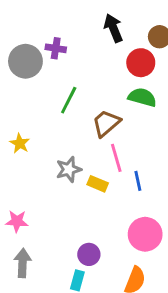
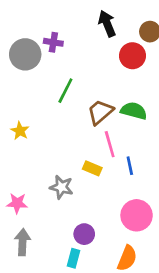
green semicircle: (142, 97) -> (134, 111), moved
gray star: (69, 169) -> (61, 187), moved, turned 30

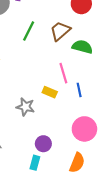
brown trapezoid: (100, 112) -> (60, 31), moved

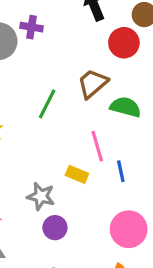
green line: (29, 31) -> (47, 104), moved
purple circle: (43, 144) -> (55, 228), moved

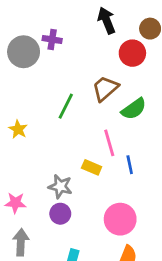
green semicircle: (125, 107) -> (134, 109), turned 130
purple circle: (55, 228) -> (60, 214), moved
pink circle: (129, 229) -> (120, 219), moved

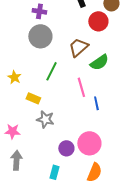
gray circle: (24, 52) -> (40, 36), moved
green line: (66, 106) -> (51, 71), moved
yellow rectangle: (92, 167) -> (33, 98), moved
purple circle: (60, 214) -> (66, 148), moved

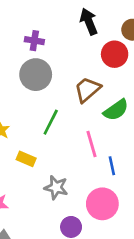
gray star: (45, 119) -> (56, 187), moved
pink circle: (89, 143) -> (102, 204), moved

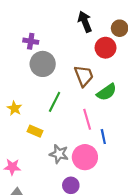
purple cross: (34, 41) -> (31, 41), moved
brown trapezoid: (87, 90) -> (84, 76), turned 110
pink circle: (102, 204) -> (85, 157), moved

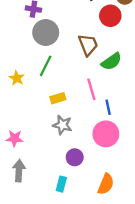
green line: (55, 102) -> (46, 66), moved
yellow rectangle: (35, 131) -> (58, 98), moved, turned -40
pink circle: (85, 157) -> (106, 134), moved

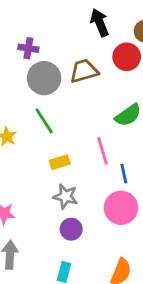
brown trapezoid: (88, 45) -> (84, 71), moved, turned -85
green line: (46, 66) -> (44, 121), turned -60
purple circle: (75, 157) -> (71, 229), moved

